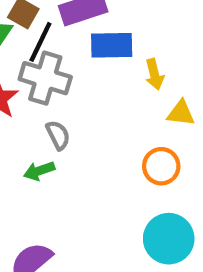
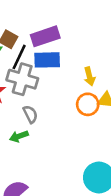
blue rectangle: (112, 45) -> (47, 60), moved
orange circle: (161, 166) -> (88, 104), moved

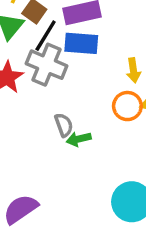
gray semicircle: (30, 114) -> (64, 125), moved
green arrow: (19, 136) -> (79, 139), moved

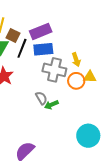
gray cross: (47, 65) -> (54, 70), moved

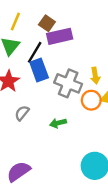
brown square: (13, 35) -> (47, 23), moved
blue rectangle: (43, 49) -> (39, 70), moved, turned 66
gray semicircle: (41, 98) -> (22, 113), moved, turned -120

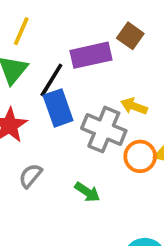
brown square: (47, 23) -> (130, 36), moved
yellow arrow: (95, 76) -> (134, 106), moved, turned 119
green arrow: (58, 123) -> (87, 192), turned -133

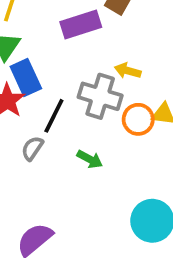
black line: (51, 80) -> (54, 116), moved
blue rectangle: (58, 108) -> (26, 77), moved

